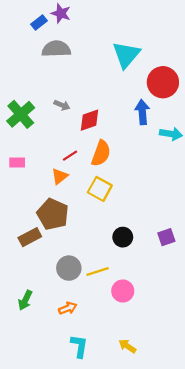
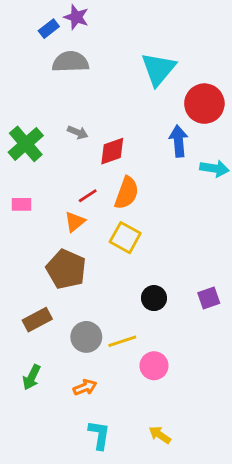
brown rectangle: (30, 237) -> (37, 320), moved

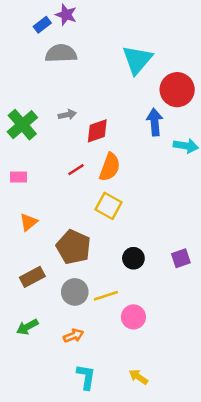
gray arrow: (78, 132) -> (67, 115), turned -35
orange triangle: (75, 222) -> (29, 222), moved
brown pentagon: (66, 269) -> (74, 247), moved
green arrow: (32, 377) -> (27, 327), turned 35

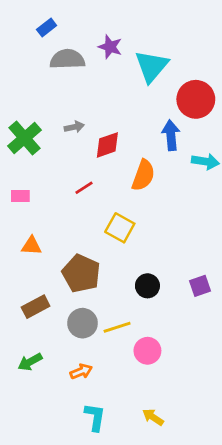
purple star: (66, 15) -> (110, 47), moved
orange semicircle: (110, 167) -> (143, 175), moved
orange triangle: (29, 222) -> (31, 246), turned 42

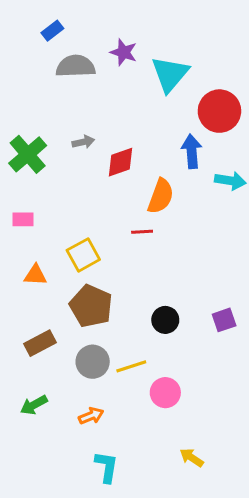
red line: (84, 188) -> (142, 232), moved, turned 30
yellow square: (120, 228) -> (83, 255), moved, turned 32
yellow arrow: (153, 417) -> (192, 458), moved

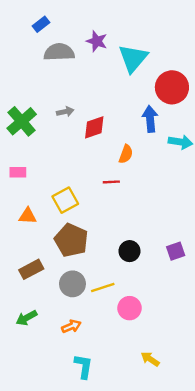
orange semicircle: (161, 196) -> (126, 154), size x0.7

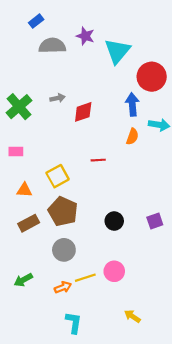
orange semicircle: (126, 154) -> (132, 137), moved
brown rectangle: (31, 269) -> (29, 223), moved
yellow line: (103, 288) -> (85, 278), moved

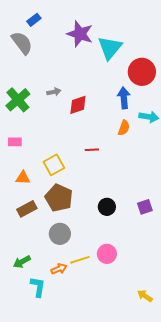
purple star: (85, 36) -> (80, 34), size x1.5
gray semicircle: (52, 46) -> (22, 43), moved, turned 55
yellow arrow: (132, 316) -> (145, 296), moved
cyan L-shape: (74, 323) -> (38, 287), moved

